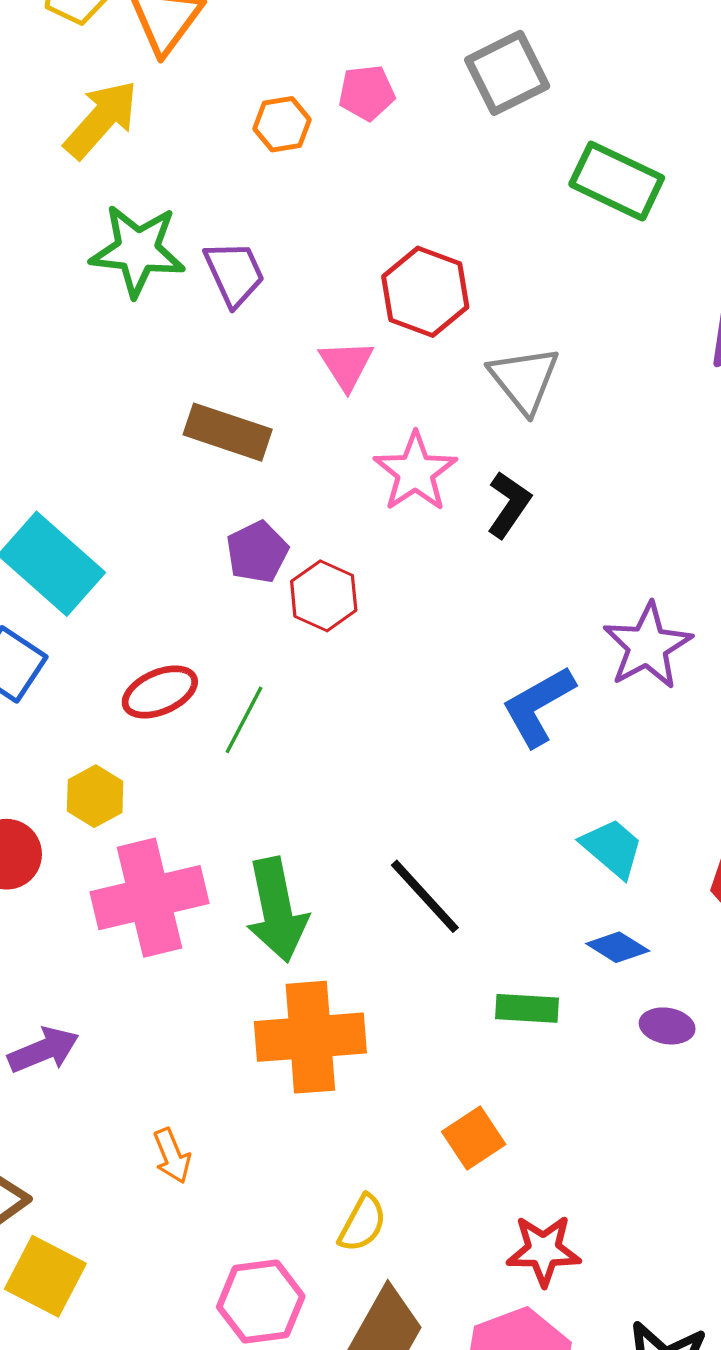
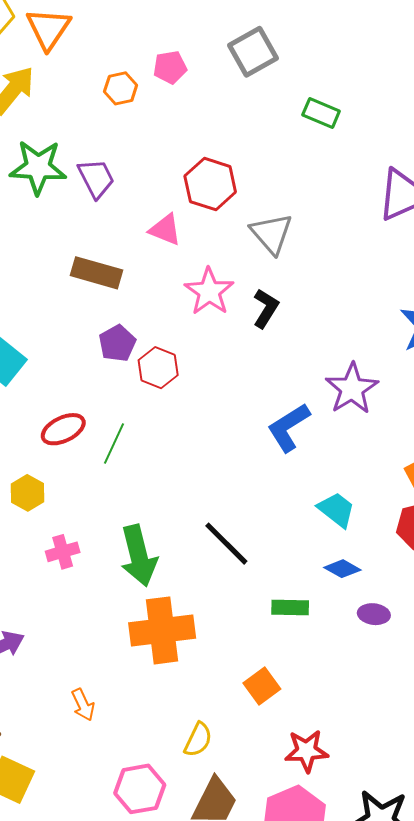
green rectangle: (617, 181) -> (321, 113), size x0.7
pink triangle: (346, 365) -> (165, 230), turned -33
pink cross: (150, 898) -> (63, 552), size x0.5

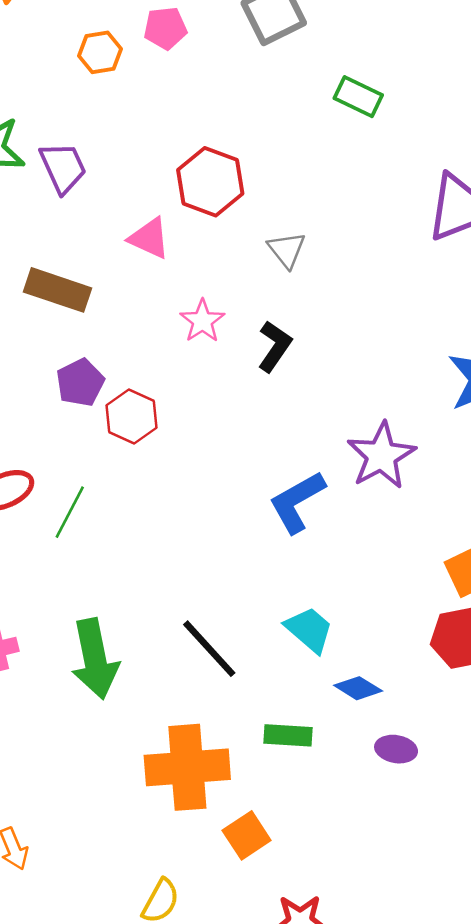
gray triangle: (271, 234) -> (287, 250), size x0.7
pink star: (209, 291) -> (202, 321), size x0.7
cyan trapezoid: (336, 510) -> (309, 630), moved
orange cross: (162, 630) -> (187, 767), moved

